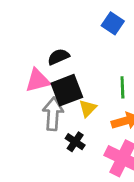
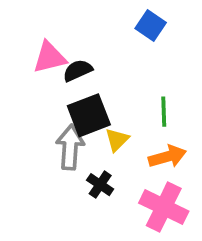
pink triangle: (38, 80) -> (50, 57), moved

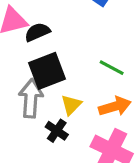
green line: (164, 112) -> (112, 68), turned -60
yellow triangle: (117, 140) -> (71, 105), moved

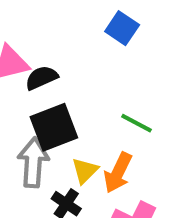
orange arrow: (115, 106) -> (118, 173), moved, turned 132

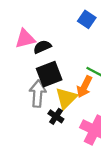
yellow triangle: (85, 171) -> (66, 98), size x1.5
orange arrow: (118, 173) -> (84, 87), moved

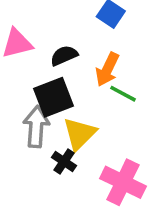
black semicircle: (42, 47) -> (64, 56), moved
orange arrow: (84, 87) -> (107, 69), moved

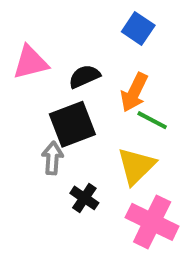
gray arrow: (36, 127) -> (52, 158), size x0.7
yellow triangle: (80, 134) -> (136, 166), moved

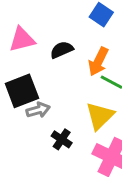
black square: (72, 124) -> (22, 91), moved
gray arrow: (52, 158) -> (38, 110), turned 70

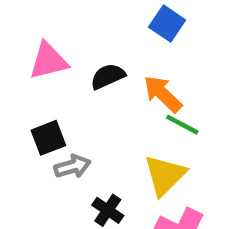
orange arrow: (98, 62) -> (163, 94), turned 108
black square: (22, 91) -> (48, 138), size x0.7

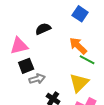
pink triangle: (48, 61) -> (19, 46), moved
black semicircle: (108, 76) -> (43, 29), moved

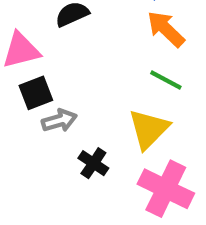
orange arrow: (78, 46) -> (166, 29), moved

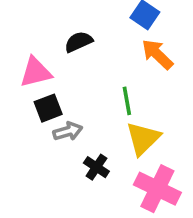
green line: (166, 80) -> (127, 101), moved, turned 52

